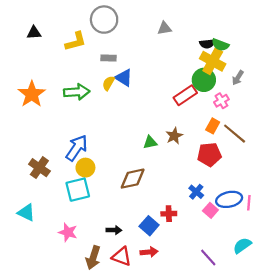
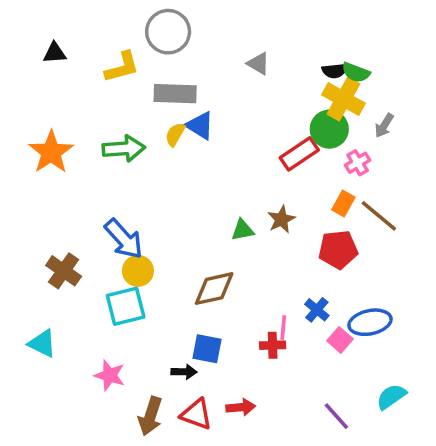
gray triangle: (164, 28) -> (258, 64), moved, turned 40
gray rectangle: (108, 58) -> (175, 94), size x1.6
blue arrow: (77, 148) -> (124, 239), turned 104
pink line: (249, 203) -> (283, 328), moved
blue square: (149, 226) -> (207, 349), moved, turned -30

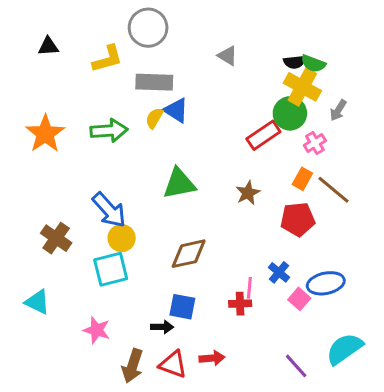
green triangle: (242, 230) -> (179, 184), moved, size x1.6
cyan semicircle: (391, 397) -> (344, 349), size x1.4

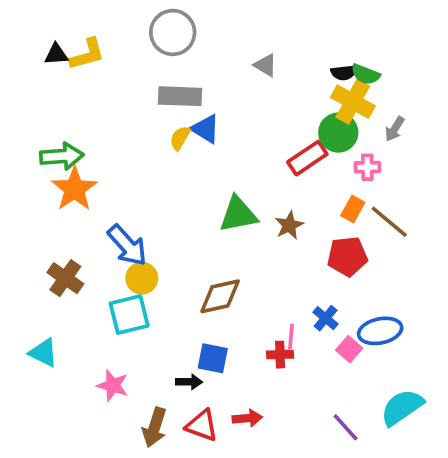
yellow L-shape: (108, 59) -> (87, 54), moved
green arrow: (109, 131) -> (62, 156), moved
orange star: (45, 134) -> (74, 189), moved
pink cross: (315, 143) -> (367, 167), turned 30
green triangle: (179, 184) -> (238, 214), moved

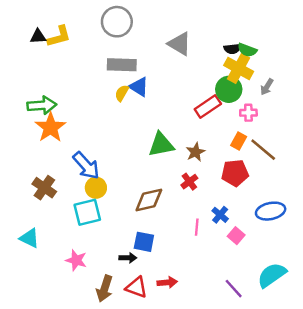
gray triangle: (266, 65) -> (180, 44), size x1.5
blue ellipse: (380, 331) -> (271, 211), moved
red cross: (280, 355) -> (189, 182), moved, turned -35

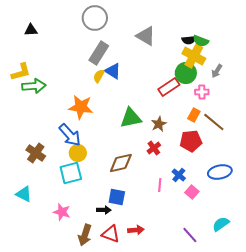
yellow L-shape: (59, 36) -> (21, 72), moved
gray rectangle: (122, 65) -> (99, 53), turned -60
orange star: (50, 127) -> (81, 107), moved, turned -30
cyan semicircle: (272, 275) -> (221, 224), size x0.7

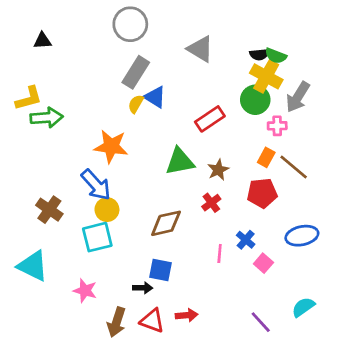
gray arrow: (217, 71) -> (298, 97), size x1.6
red rectangle: (169, 87) -> (210, 119), moved
cyan triangle: (24, 194) -> (33, 266), size x1.4

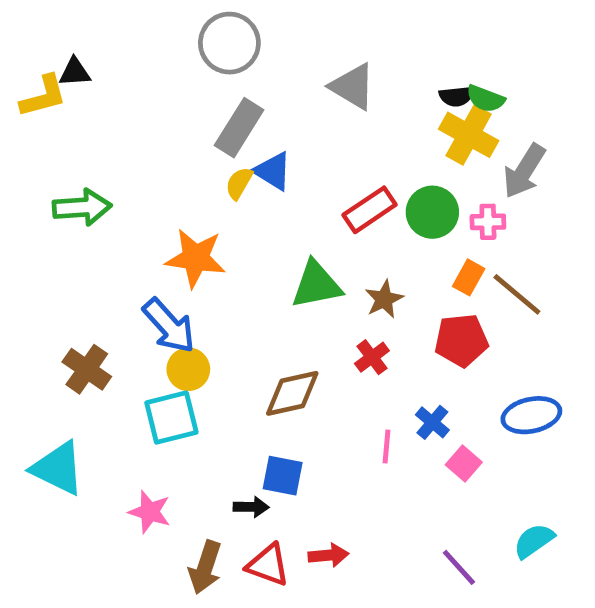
yellow L-shape: (29, 98) -> (43, 96), moved
green circle: (255, 100) -> (432, 212), moved

